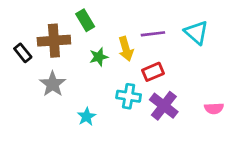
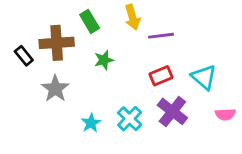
cyan triangle: (196, 33) -> (204, 77), moved
yellow arrow: (126, 49) -> (132, 17), moved
cyan cross: (129, 96) -> (130, 119), moved, turned 35

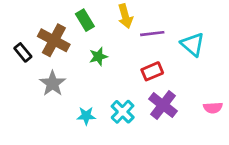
brown cross: (57, 43) -> (54, 40), turned 32
cyan triangle: (204, 77) -> (193, 44), moved
cyan star: (91, 123) -> (86, 116), turned 30

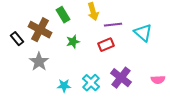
red rectangle: (152, 71) -> (106, 45), moved

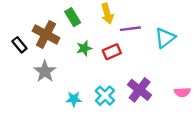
cyan triangle: (143, 33) -> (165, 38), turned 42
red rectangle: (106, 45) -> (112, 52), moved

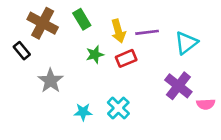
yellow arrow: (107, 14) -> (118, 31), moved
brown cross: (46, 34) -> (43, 23), moved
purple cross: (140, 90) -> (178, 86), moved

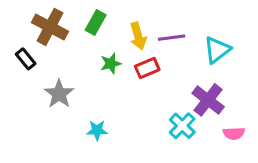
green rectangle: (82, 19) -> (96, 22), turned 60
pink semicircle: (206, 104) -> (234, 133), moved
cyan cross: (118, 108) -> (182, 126), moved

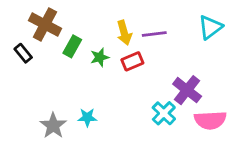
green rectangle: (96, 22) -> (72, 46), moved
cyan triangle: (217, 50) -> (210, 27), moved
gray star: (59, 94) -> (53, 126), moved
pink semicircle: (234, 133) -> (210, 120), size x1.6

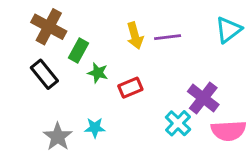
black rectangle: (23, 53) -> (44, 74), moved, size x1.4
green star: (100, 57) -> (98, 73), moved, turned 30
red rectangle: (132, 61) -> (130, 88), moved

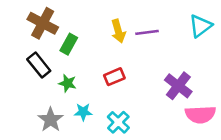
green star: (98, 73) -> (67, 83), moved
cyan cross: (178, 123) -> (118, 122), moved

